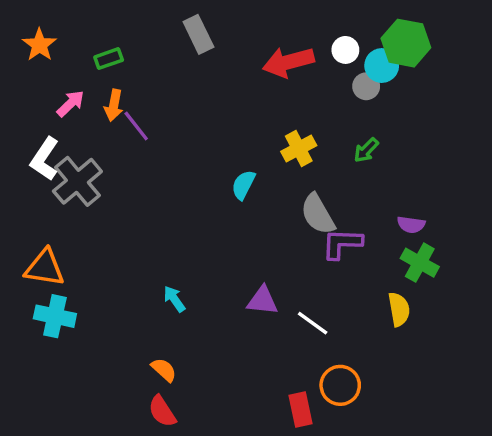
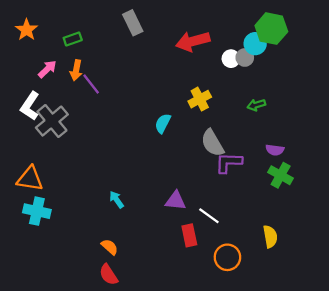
white circle: (345, 50) -> (231, 59), moved
green arrow: (366, 150) -> (256, 105), moved, turned 30
yellow semicircle: (399, 309) -> (270, 237), moved
red rectangle: (300, 410) -> (189, 235), moved

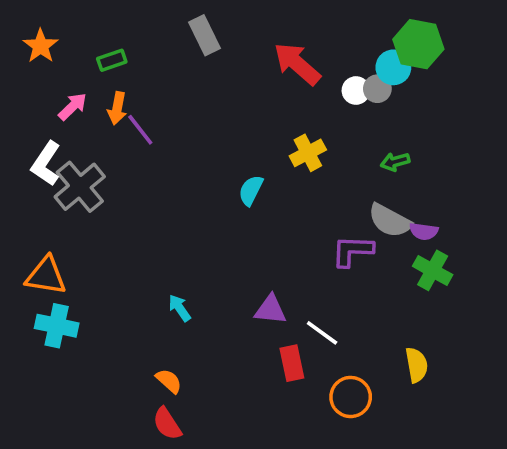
red arrow: (193, 41) -> (297, 64), turned 56
gray semicircle: (212, 143) -> (390, 221), moved, turned -32

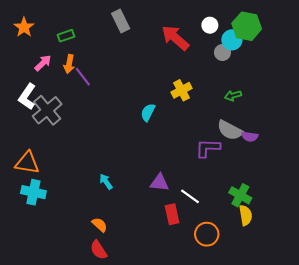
white circle: (356, 91) -> (210, 25), moved
green cross: (433, 270) -> (240, 195), moved

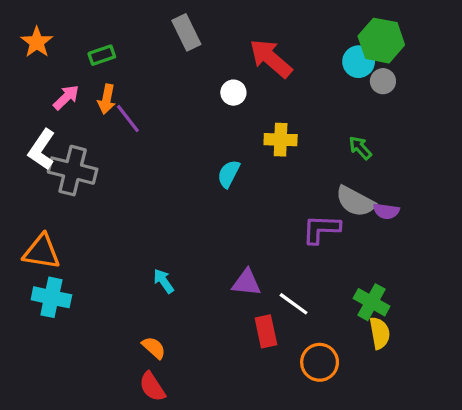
white circle: (210, 25) -> (233, 93), moved
gray circle: (222, 52) -> (383, 81), moved
yellow cross: (182, 90) -> (281, 140), turned 30
green arrow: (233, 96) -> (360, 148), turned 63
gray cross: (47, 110) -> (73, 171), turned -36

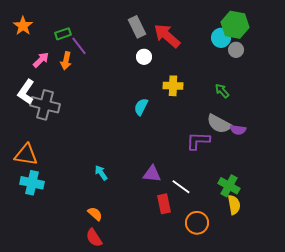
gray rectangle: (186, 32) -> (137, 27), moved
purple line: (128, 119) -> (79, 46), moved

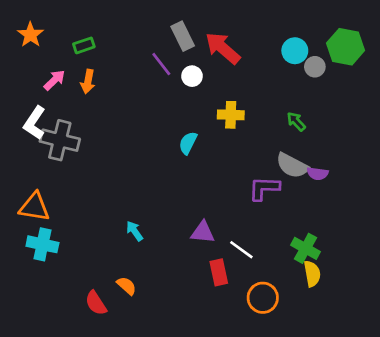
green hexagon: (235, 25) -> (346, 47), moved
purple line: (79, 46) -> (161, 64), moved
red semicircle: (94, 238) -> (96, 303), moved

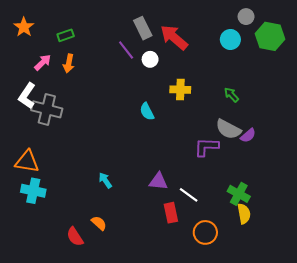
gray circle: (315, 67) -> (246, 17), moved
cyan semicircle: (188, 143) -> (147, 111), turned -54
purple semicircle: (318, 174) -> (248, 135), turned -49

